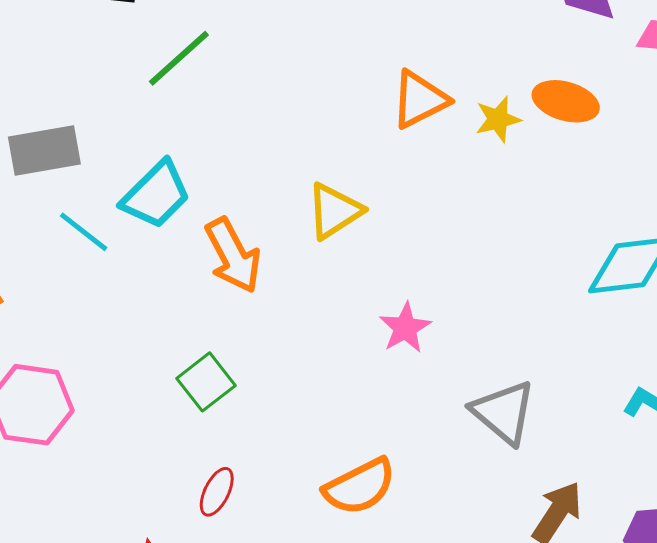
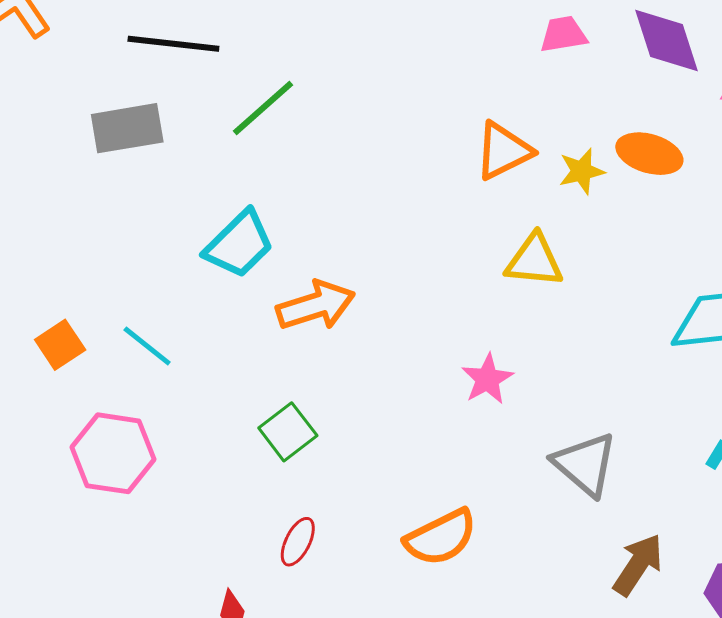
gray rectangle: (44, 150) -> (127, 128), moved
yellow triangle: (334, 211) -> (534, 261), moved, turned 38
cyan line: (84, 232) -> (147, 346), moved
orange arrow: (233, 256) -> (316, 306), turned -80

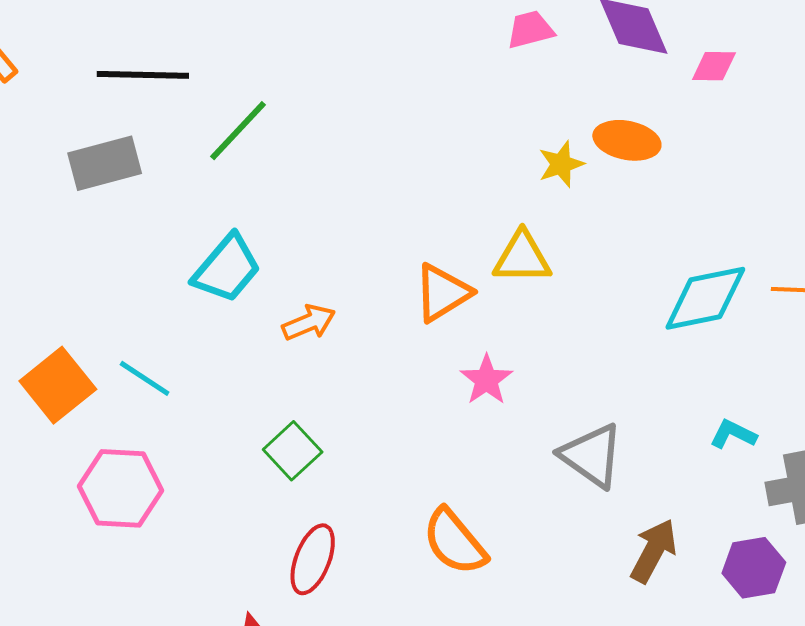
orange triangle: (503, 151) -> (442, 293), moved
orange arrow: (316, 306) -> (309, 322), size x0.7
orange square: (60, 345) -> (58, 385), size x1.5
orange semicircle: (441, 537) -> (455, 542), turned 82
red ellipse: (298, 542) -> (313, 559), size x1.4

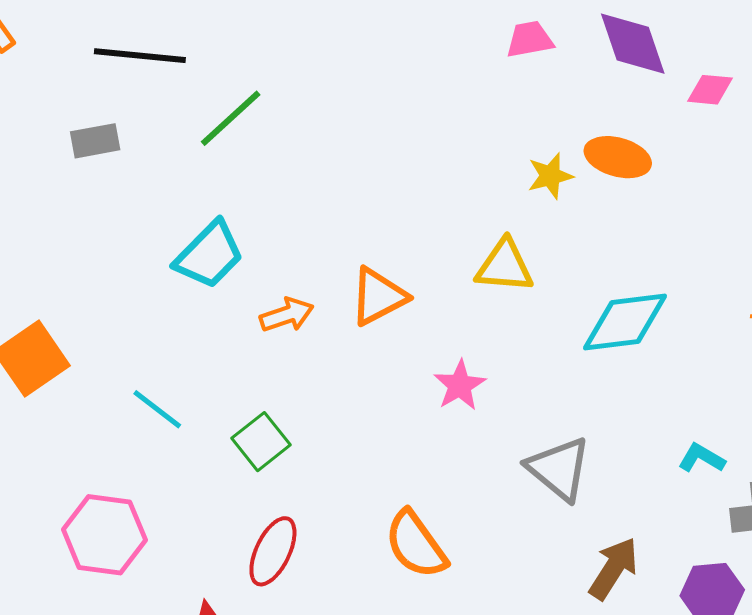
gray rectangle: (105, 163) -> (95, 141), size x0.7
orange triangle: (442, 293) -> (378, 296), moved
cyan diamond: (705, 298) -> (625, 322), moved
cyan line: (145, 378) -> (157, 409), moved
pink hexagon: (121, 488) -> (104, 535), moved

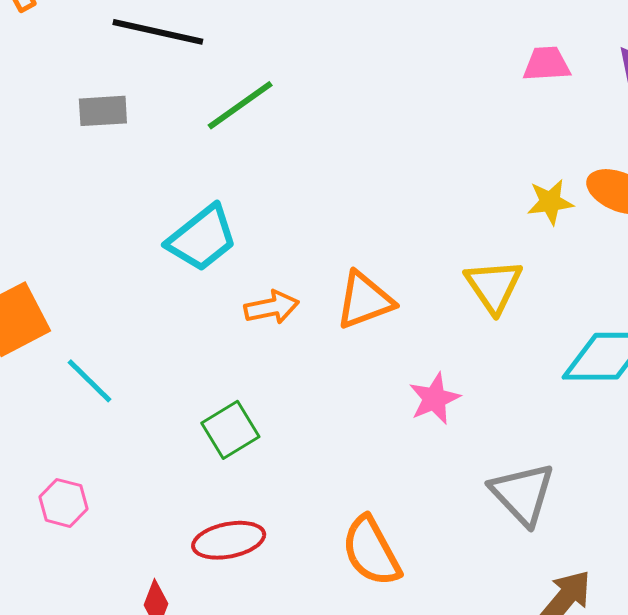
yellow triangle: (505, 266) -> (494, 286), turned 44
cyan line: (157, 409) -> (90, 381), moved
pink hexagon: (104, 535) -> (63, 503), size x0.6
red ellipse: (273, 551) -> (229, 540), turned 46

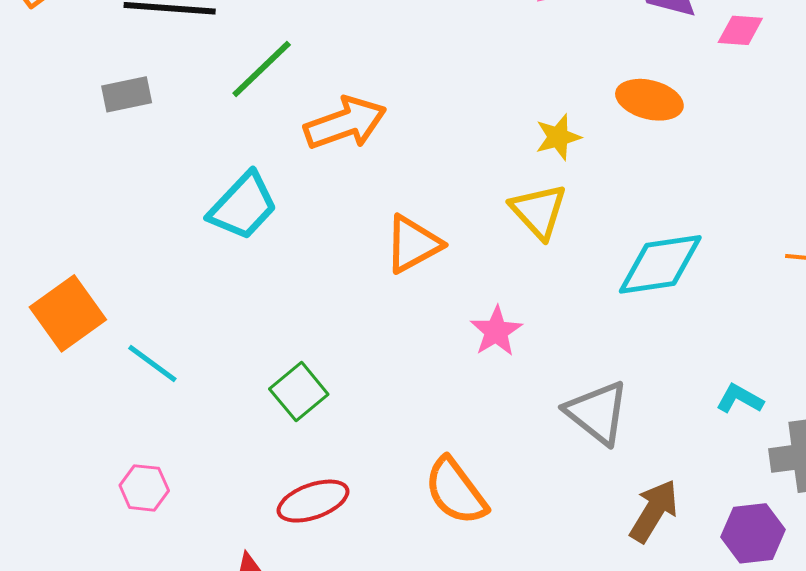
yellow star: (550, 202) -> (558, 137), moved
orange arrow: (272, 307) -> (345, 123), moved, size x1.5

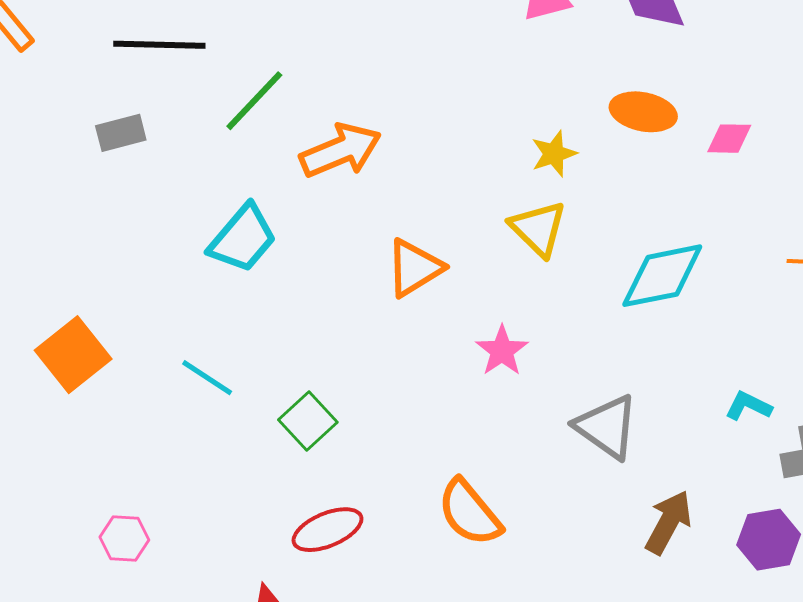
pink diamond: (740, 30) -> (729, 139), moved
cyan line: (152, 363) -> (207, 378), moved
pink hexagon: (144, 488) -> (124, 538), moved

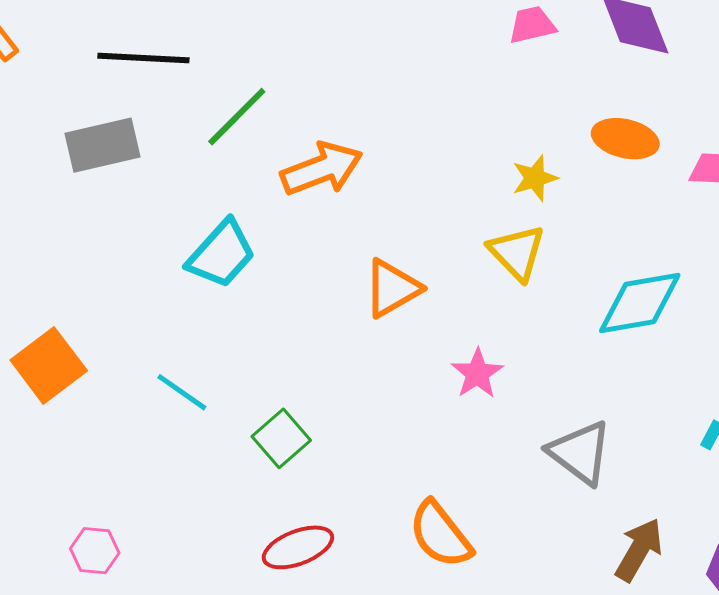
gray rectangle: (121, 133) -> (102, 145), size x1.5

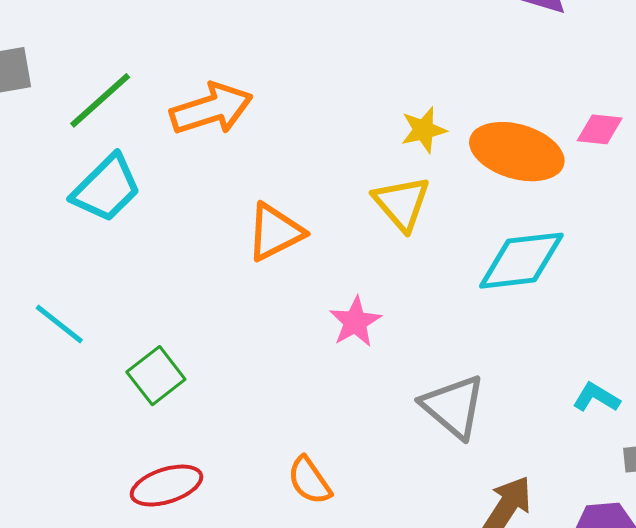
green line: (237, 117) -> (100, 100), moved
orange ellipse: (625, 139) -> (517, 152), moved, size x1.4
orange semicircle: (440, 534) -> (309, 481), size x0.7

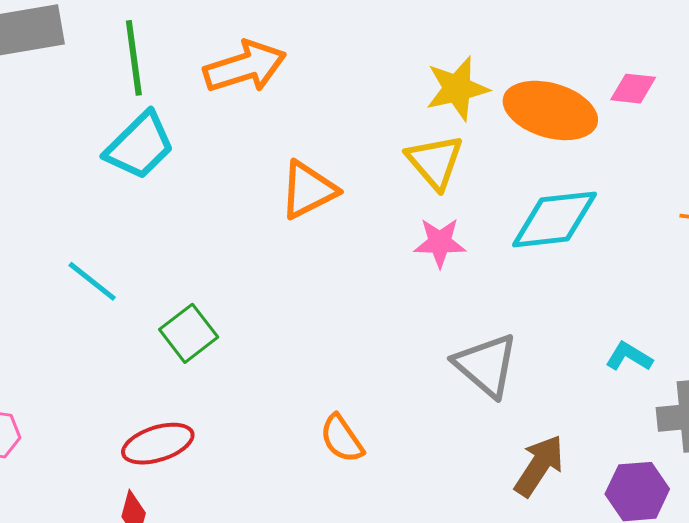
green line: (100, 100) -> (134, 58), turned -56
yellow star: (424, 130) -> (457, 88), size x1.4
pink star: (355, 322) -> (440, 243), moved, turned 30
red ellipse: (166, 486) -> (158, 444), moved

